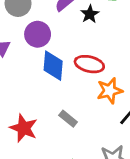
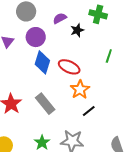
orange star: (110, 91) -> (80, 89), turned -30
gray rectangle: (68, 119) -> (45, 104), size x1.5

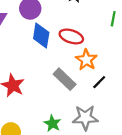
gray rectangle: (45, 104) -> (65, 79), moved

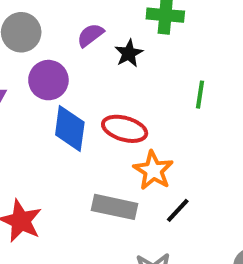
gray rectangle: (65, 79) -> (115, 207), turned -30

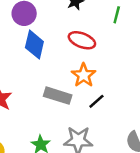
green line: (200, 95) -> (117, 15), moved
red ellipse: (125, 129) -> (82, 40), moved

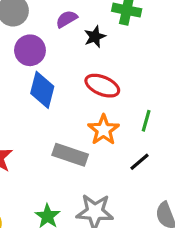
green line: (117, 15) -> (146, 121), moved
black line: (96, 101) -> (140, 162), moved

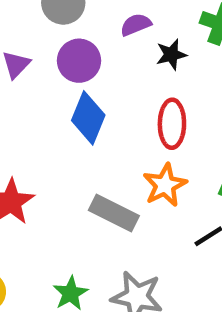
red ellipse: (102, 86) -> (172, 124), turned 60

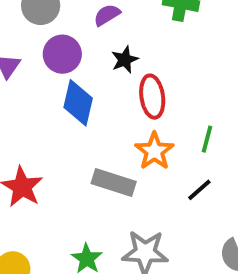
black star: (171, 55) -> (125, 60), moved

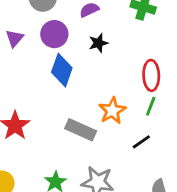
red ellipse: (152, 97) -> (151, 75), moved

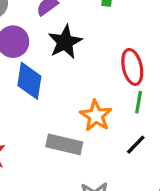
black star: (98, 43) -> (65, 42), size x1.5

